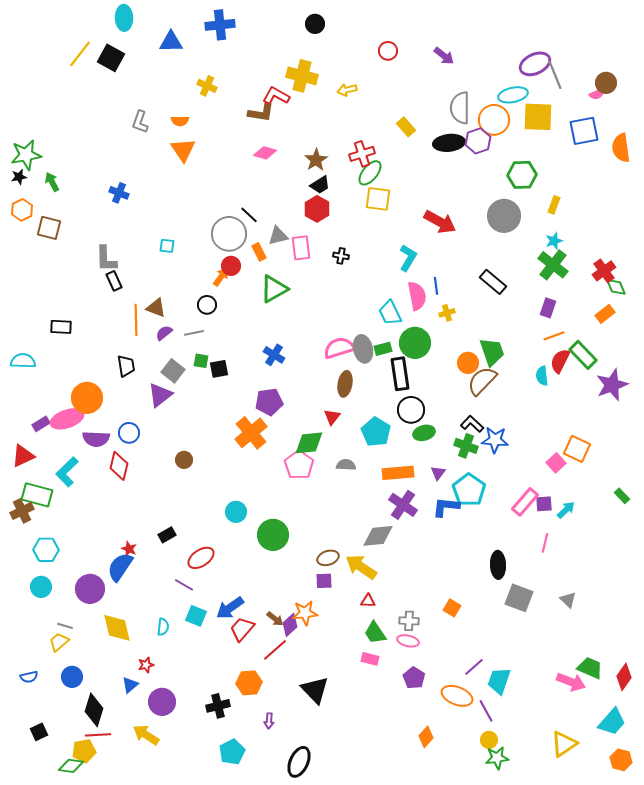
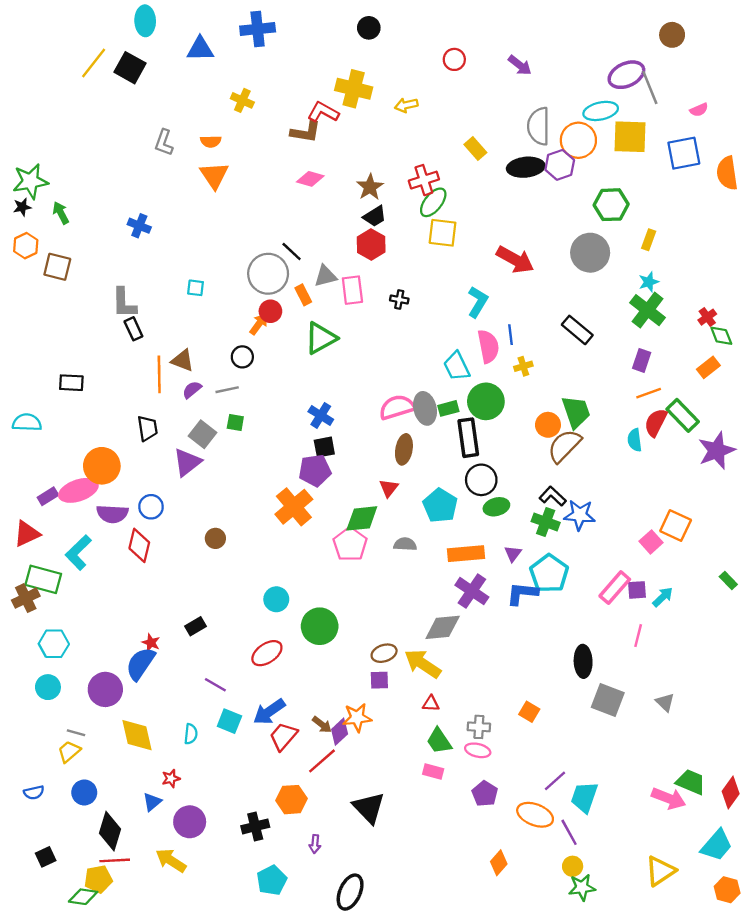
brown circle: (606, 83) -> (672, 35), moved
red cross: (604, 271) -> (707, 317), size x0.7
black square: (219, 369) -> (324, 447), moved
red ellipse: (201, 558) -> (267, 653), moved

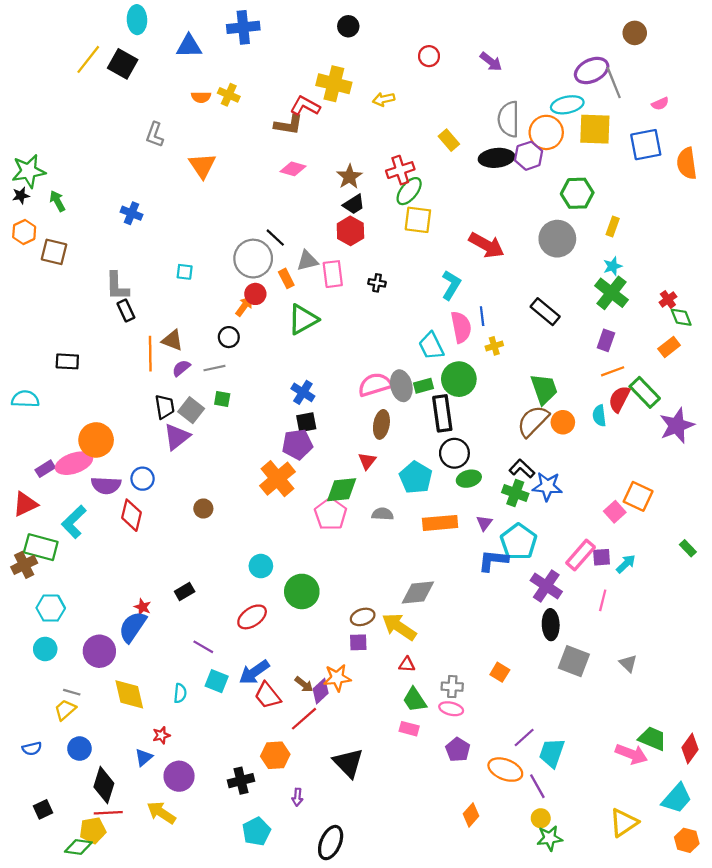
orange semicircle: (211, 141) -> (201, 97), moved
orange circle: (548, 425) -> (563, 422), moved
black trapezoid: (147, 428) -> (165, 407), moved
purple cross: (472, 591) -> (546, 586), moved
red trapezoid: (283, 736) -> (268, 695), turned -80

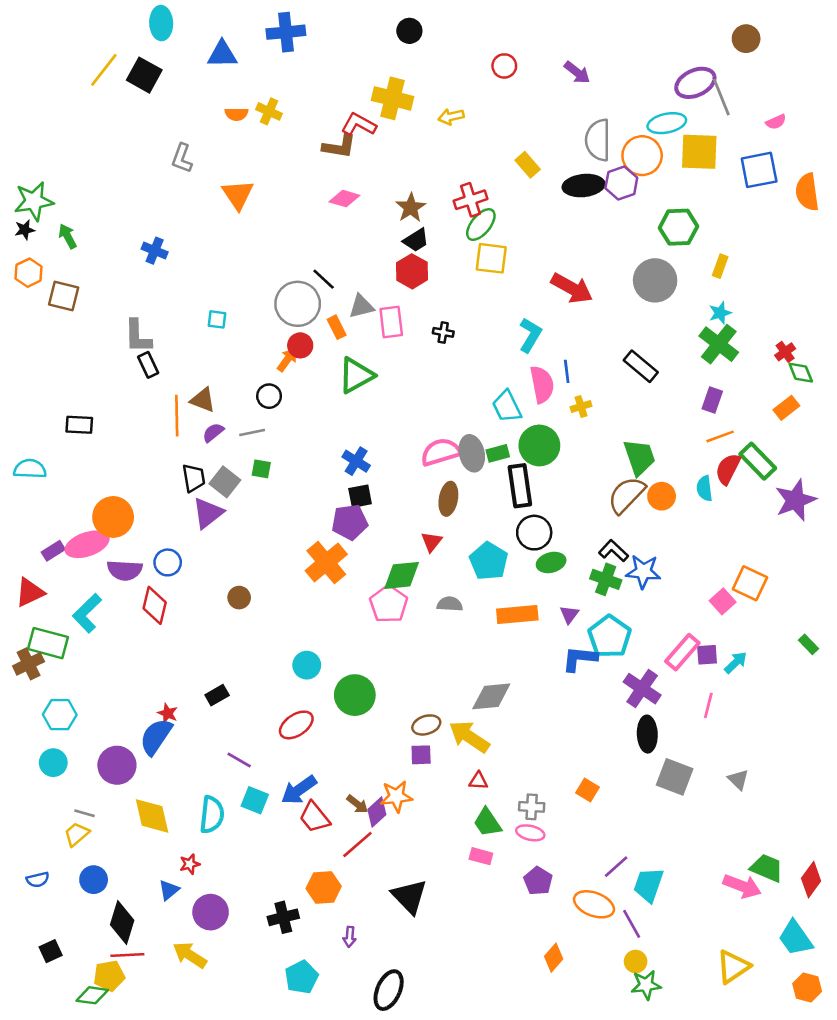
cyan semicircle: (180, 693) -> (212, 815), size x1.6
cyan trapezoid: (677, 798) -> (795, 938), turned 104

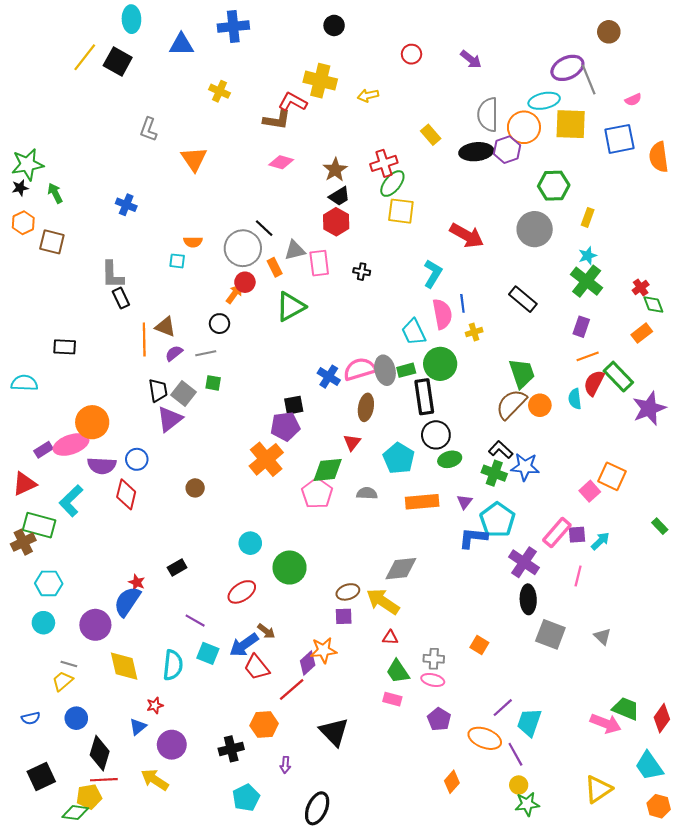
orange semicircle: (237, 114) -> (193, 242), moved
blue cross: (356, 461) -> (329, 377), moved
brown arrow: (357, 804) -> (266, 631), moved
black square: (51, 951) -> (41, 777), size x1.5

